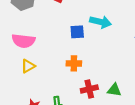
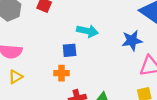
blue square: (77, 32) -> (70, 50), moved

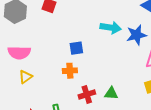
cyan arrow: (87, 31) -> (111, 28), moved

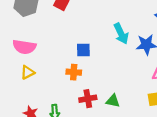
cyan arrow: (111, 28) -> (121, 34), turned 48

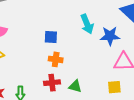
orange cross: (74, 72) -> (56, 59), moved

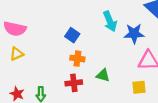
blue square: (51, 37) -> (72, 35), turned 32
green triangle: (75, 86) -> (103, 75), moved

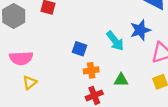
cyan arrow: (110, 21) -> (115, 41), moved

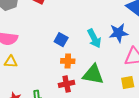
green triangle: (121, 80) -> (93, 74), size x1.6
yellow triangle: (30, 83) -> (11, 62), turned 32

